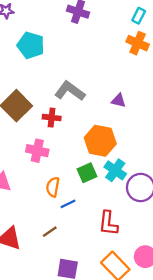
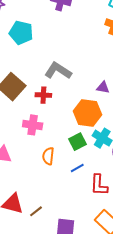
purple triangle: (118, 101) -> (103, 87), moved
blue line: (68, 204) -> (77, 168), moved
brown line: (50, 232) -> (36, 211), moved

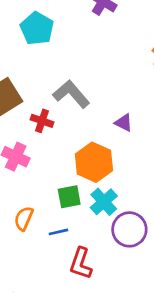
purple triangle: (103, 87) -> (124, 123), moved
orange semicircle: (48, 156) -> (24, 218), moved

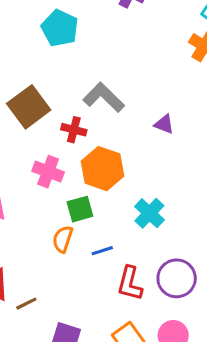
orange hexagon: (94, 162) -> (103, 169), moved
green square: (69, 197) -> (80, 209), moved
purple circle: (129, 229) -> (177, 278), moved

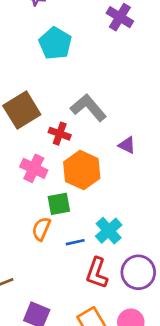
purple triangle: (164, 124) -> (127, 145), moved
cyan cross: (149, 213) -> (109, 231), moved

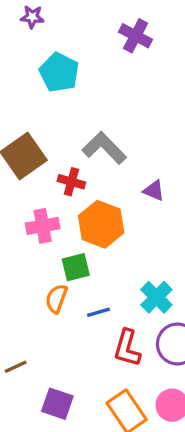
pink cross: (34, 168) -> (43, 226), turned -32
cyan cross: (109, 231) -> (156, 297), moved

